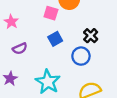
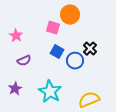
blue square: (55, 39) -> (57, 52), turned -32
blue circle: (81, 56) -> (75, 61), moved

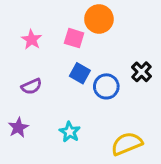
pink star: (16, 36) -> (32, 40), moved
black cross: (90, 49) -> (141, 72), moved
cyan star: (50, 92) -> (70, 132), size x0.6

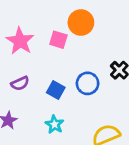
pink star: (32, 40) -> (20, 41), size x1.5
blue square: (80, 73) -> (56, 90), moved

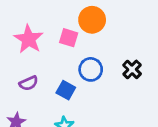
blue circle: (88, 83) -> (91, 69), moved

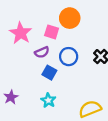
purple semicircle: (29, 83) -> (42, 52), moved

